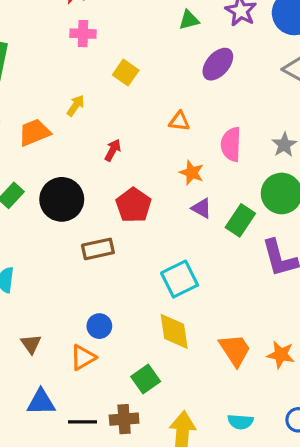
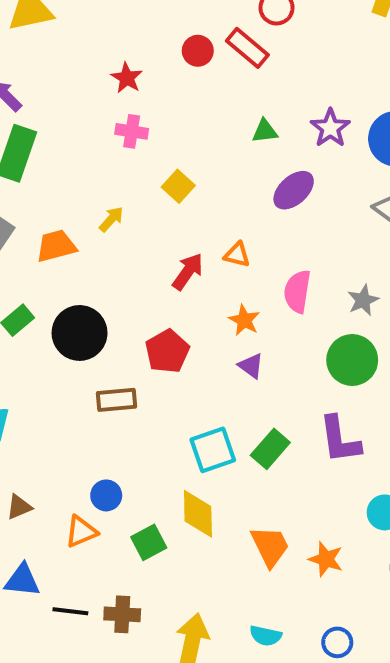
red arrow: (113, 150) -> (188, 271), moved, size x1.4
green rectangle: (240, 220) -> (270, 449), moved
brown triangle: (31, 344) -> (19, 507), turned 35
green square: (146, 379) -> (149, 542), moved

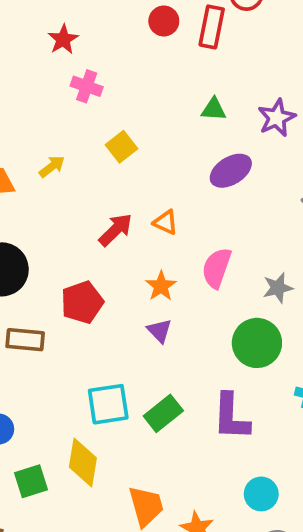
red rectangle: (247, 48) -> (212, 27), turned 51
red star: (127, 78) -> (63, 39), moved

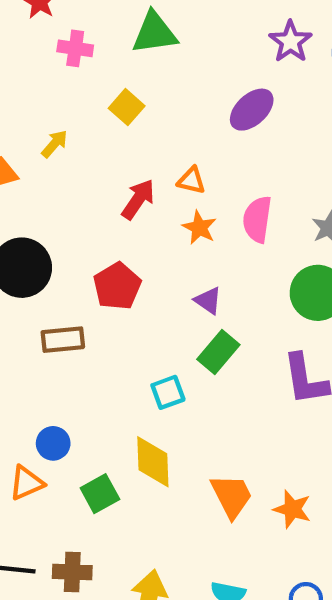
green triangle: (214, 109) -> (154, 33), moved, size x1.6
orange star: (161, 286) -> (199, 228), moved
cyan square: (108, 404) -> (168, 392), size x0.7
green rectangle: (163, 413) -> (218, 352), moved

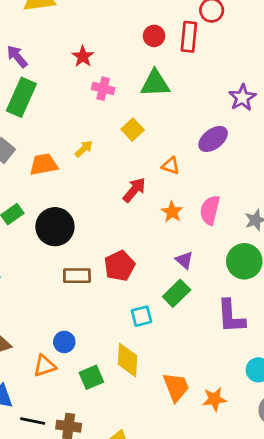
orange triangle: (191, 180) -> (171, 166), moved
red pentagon: (117, 286) -> (120, 266), moved
purple triangle: (208, 301) -> (184, 260), moved
orange star: (292, 509) -> (214, 399), turned -30

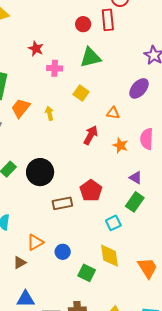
yellow arrow: (84, 149) -> (49, 113), turned -48
orange trapezoid: (44, 164) -> (21, 108), moved, turned -30
orange triangle: (45, 366) -> (35, 242), moved
green square: (91, 377) -> (87, 273), turned -30

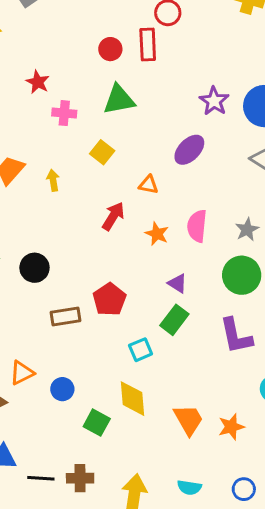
black circle: (40, 172) -> (34, 268), size x0.7

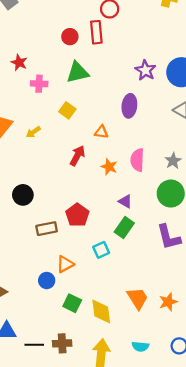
purple ellipse: (189, 150) -> (129, 106), turned -35
yellow arrow: (53, 180) -> (33, 132), turned -112
orange triangle: (22, 373) -> (65, 264), moved
yellow diamond: (132, 399) -> (101, 311), moved

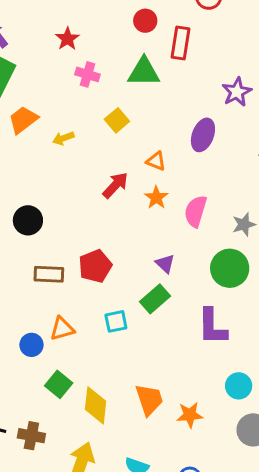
red rectangle: (96, 32) -> (180, 43), moved
orange star: (109, 167) -> (156, 198), moved

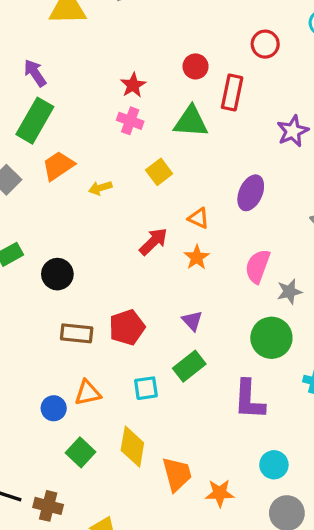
red star: (67, 39) -> (133, 85), moved
purple star: (237, 92) -> (293, 131), moved
pink semicircle: (196, 211) -> (258, 266), moved
purple triangle: (165, 264) -> (192, 321), moved
yellow diamond: (96, 405) -> (132, 447), moved

